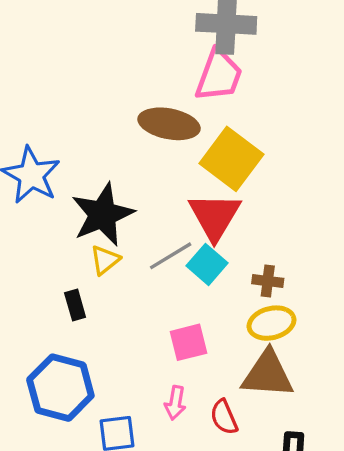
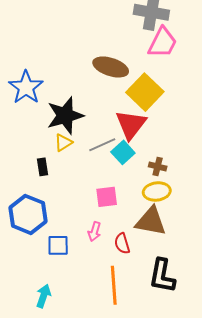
pink trapezoid: (219, 75) -> (162, 43), moved

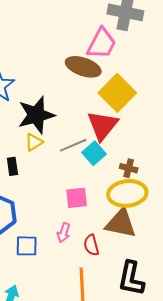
pink trapezoid: (162, 43) -> (102, 43), moved
yellow ellipse: (157, 191) -> (127, 193), size x1.4

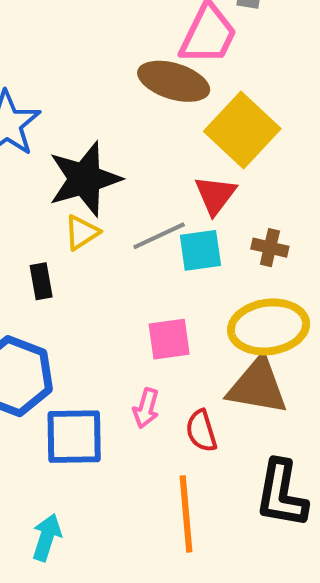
red triangle: (102, 125) -> (215, 195), size x0.7
cyan square: (94, 153) -> (200, 250), turned 35
brown cross: (129, 168) -> (270, 248), moved
blue square: (27, 246) -> (74, 437), size x1.4

